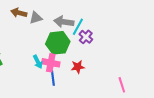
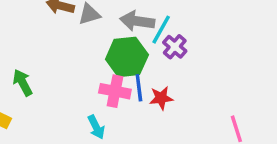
cyan arrow: (38, 62) -> (96, 127), moved
blue line: (53, 78) -> (139, 88), moved

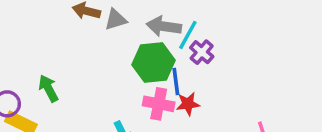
blue line: (139, 88) -> (176, 81), moved
pink cross: (115, 91) -> (159, 104), moved

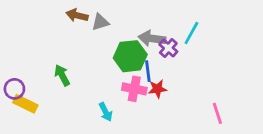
gray arrow: (164, 26) -> (152, 38), moved
cyan line: (188, 35) -> (191, 33), moved
green arrow: (48, 88) -> (62, 75), moved

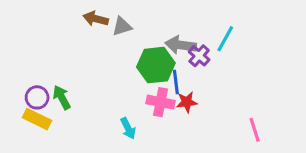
green arrow: (62, 75) -> (62, 97), moved
purple circle: (14, 89) -> (37, 97), moved

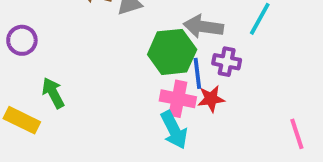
purple cross: (199, 56) -> (227, 62), moved, turned -30
purple circle: (37, 97) -> (22, 40), moved
cyan arrow: (128, 128) -> (174, 130), moved, size x1.4

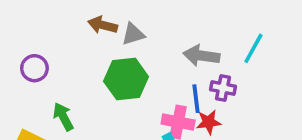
green hexagon: (172, 52) -> (126, 79), moved

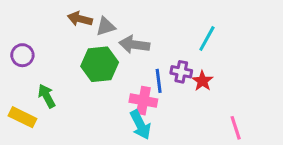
gray arrow: (201, 56) -> (134, 45), moved
red star: (209, 122) -> (202, 81), moved, turned -30

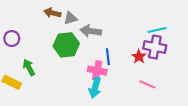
cyan line: (207, 39) -> (157, 30), moved, turned 48
purple cross: (181, 72) -> (155, 47), moved, size x1.5
cyan arrow: (140, 125) -> (95, 88), turned 42
pink line: (236, 128) -> (147, 84), moved, turned -49

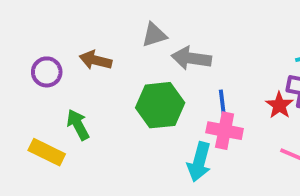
brown arrow: (52, 13) -> (96, 60), moved
green hexagon: (66, 45) -> (160, 105), moved
pink cross: (97, 71) -> (225, 131), moved

